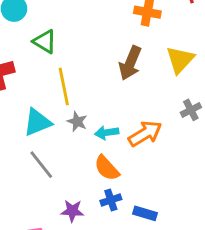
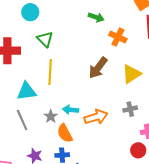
gray star: (77, 122) -> (51, 116), moved

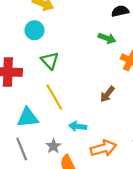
brown arrow: (98, 68) -> (107, 94), size x0.7
yellow line: (50, 72) -> (54, 97), turned -35
cyan arrow: (71, 110) -> (78, 126), moved

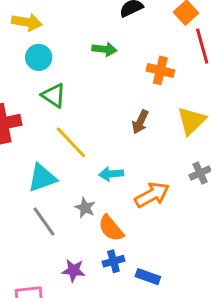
cyan circle: (34, 30) -> (39, 57), moved
green arrow: (107, 38) -> (104, 49), moved

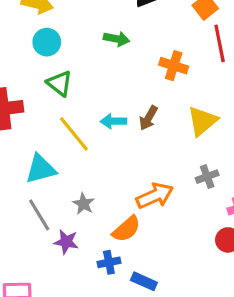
cyan arrow: (111, 174) -> (113, 121), moved
orange semicircle: (111, 228) -> (126, 229), moved, turned -96
purple star: (73, 270) -> (66, 242), moved

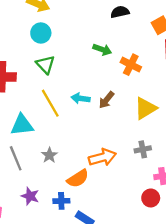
green arrow: (117, 39) -> (102, 50), moved
purple star: (66, 242) -> (30, 196), moved

